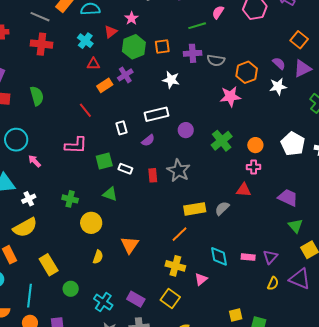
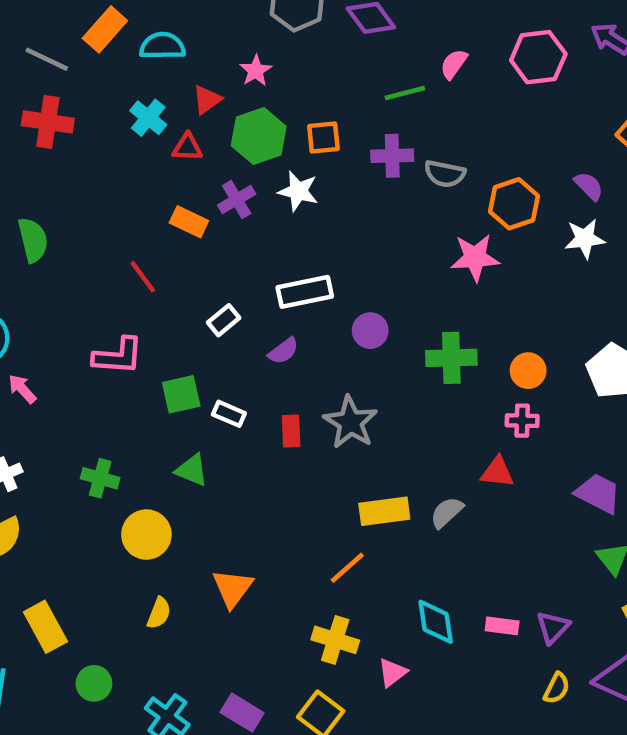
red triangle: (93, 64) -> (187, 147), moved
white star: (171, 80) -> (298, 191), moved
orange rectangle: (105, 85) -> (189, 222), turned 56
white rectangle: (121, 128) -> (224, 320), turned 64
green cross: (222, 141) -> (451, 358), turned 35

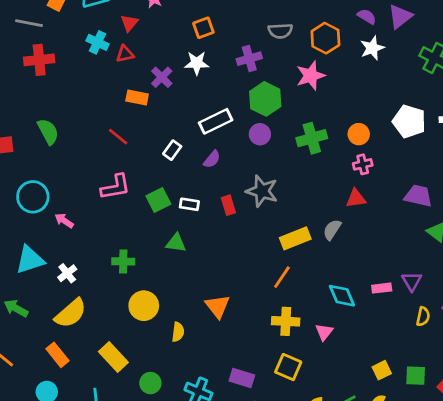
green hexagon: (259, 136) -> (265, 99), moved
purple cross: (392, 156) -> (249, 59), moved
yellow circle: (146, 535) -> (144, 306), moved

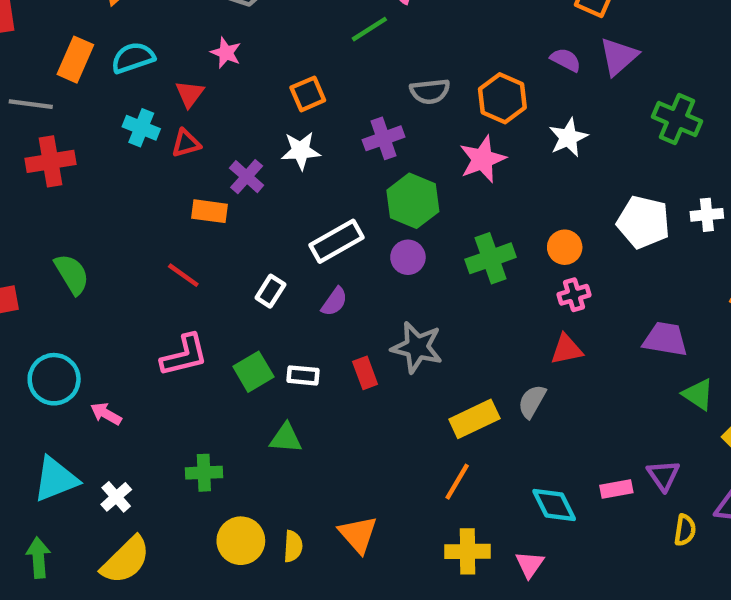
white star: (372, 48) -> (568, 137), moved
green arrow: (16, 308) -> (38, 558), turned 60
yellow semicircle: (178, 332) -> (293, 546), moved

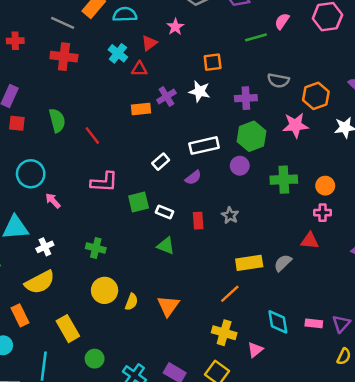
orange rectangle: (209, 211) -> (141, 109), turned -30
red line: (183, 275) -> (92, 135), moved
gray star: (417, 347) -> (230, 215), size x0.6
green triangle: (286, 438) -> (166, 246), moved

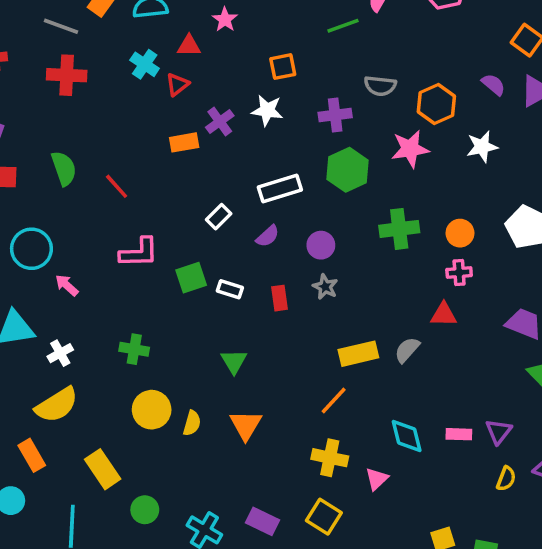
red triangle: (149, 43) -> (189, 46), turned 42
red triangle: (139, 69) -> (177, 85), turned -35
purple circle: (240, 166) -> (321, 245), moved
green triangle: (166, 246) -> (234, 361), moved, turned 42

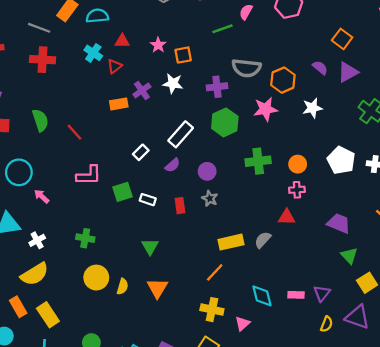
pink star: (225, 19) -> (158, 45), moved
gray semicircle: (380, 86) -> (246, 68), size x1.4
white rectangle: (280, 188) -> (181, 134), turned -32
yellow rectangle: (103, 469) -> (48, 315), moved

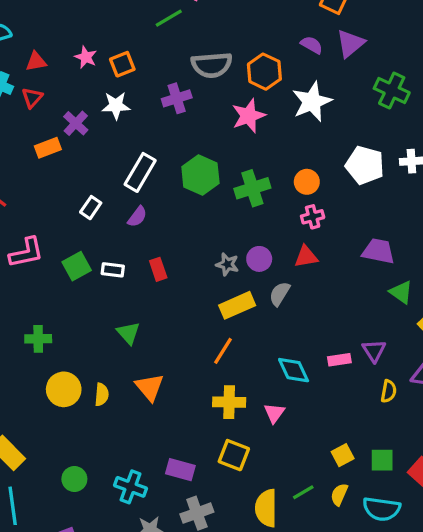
white star: (312, 108) -> (312, 102), size x1.4
green hexagon: (225, 122) -> (200, 175), moved
purple circle: (207, 171) -> (259, 259), moved
gray star: (210, 198) -> (227, 264), moved

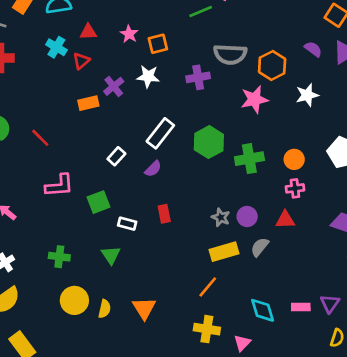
white star: (312, 102) -> (307, 95), size x0.7
white rectangle: (113, 270) -> (127, 224), moved
green triangle: (128, 333) -> (111, 255), moved

